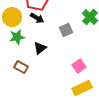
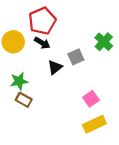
green star: (17, 37) -> (19, 81), moved
black triangle: (40, 48) -> (55, 67), moved

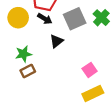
gray square: (76, 57) -> (75, 19), moved, size x1.5
brown rectangle: (24, 100) -> (28, 71), turned -56

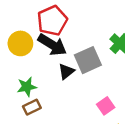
black arrow: (45, 19) -> (52, 45), size x1.6
gray square: (75, 19) -> (88, 60), moved

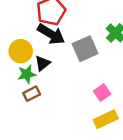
yellow circle: (20, 43) -> (21, 51), moved
black triangle: (66, 71) -> (43, 63), moved

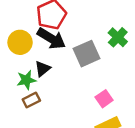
yellow circle: (21, 51) -> (20, 42), moved

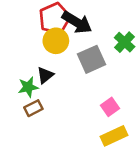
black arrow: (51, 39) -> (77, 22), moved
yellow circle: (20, 42) -> (56, 41), moved

